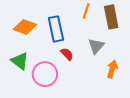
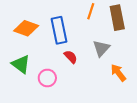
orange arrow: (112, 69) -> (118, 73), turned -54
pink circle: (45, 74) -> (47, 78), size x0.7

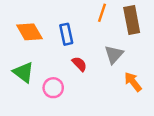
orange diamond: (26, 28) -> (29, 32), turned 40
blue rectangle: (59, 30) -> (66, 34), size x0.7

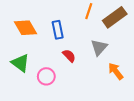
brown rectangle: (132, 20) -> (115, 17), turned 65

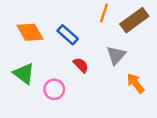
blue rectangle: (58, 30) -> (68, 35), turned -36

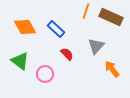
brown rectangle: (134, 20) -> (111, 17), turned 60

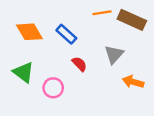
orange line: (86, 11) -> (102, 13), turned 63
orange arrow: (112, 69) -> (133, 82), turned -36

